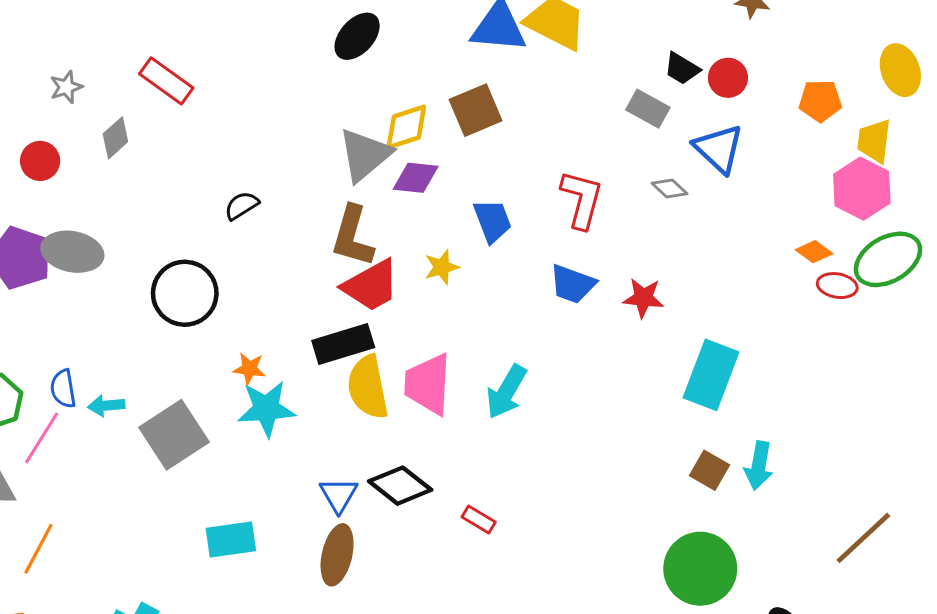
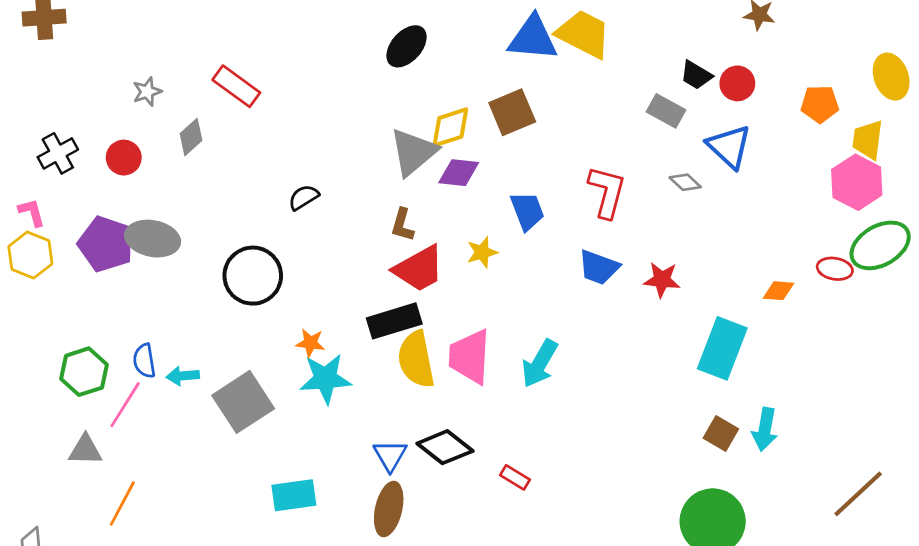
brown L-shape: (352, 236) -> (402, 225), size x0.6
orange diamond: (814, 252) -> (779, 291), moved, turned -32

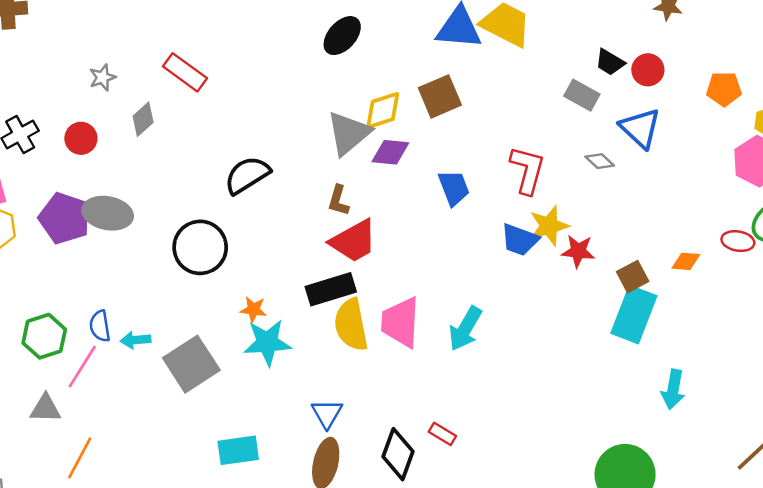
black semicircle: (304, 197) -> (247, 175), size x1.6
yellow star: (482, 252) -> (549, 226), moved, size x1.4
brown square: (721, 433) -> (633, 277), moved, turned 32
black diamond: (445, 447) -> (398, 454), moved, turned 72

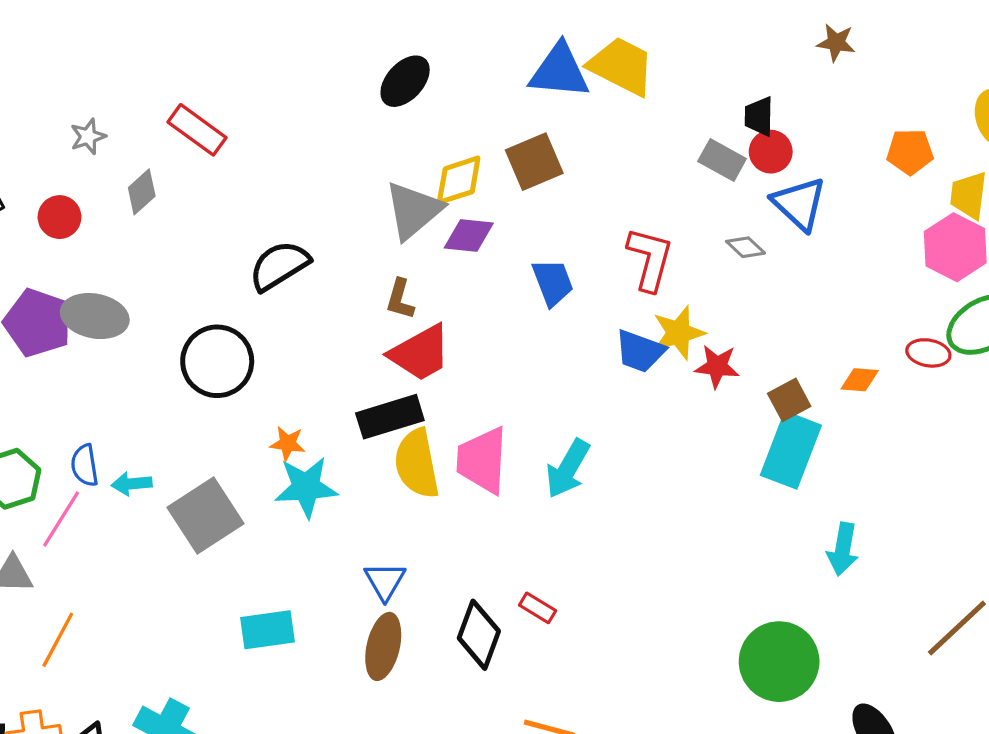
black trapezoid: (610, 62) -> (759, 116), turned 60
red circle: (648, 70) -> (771, 152), moved

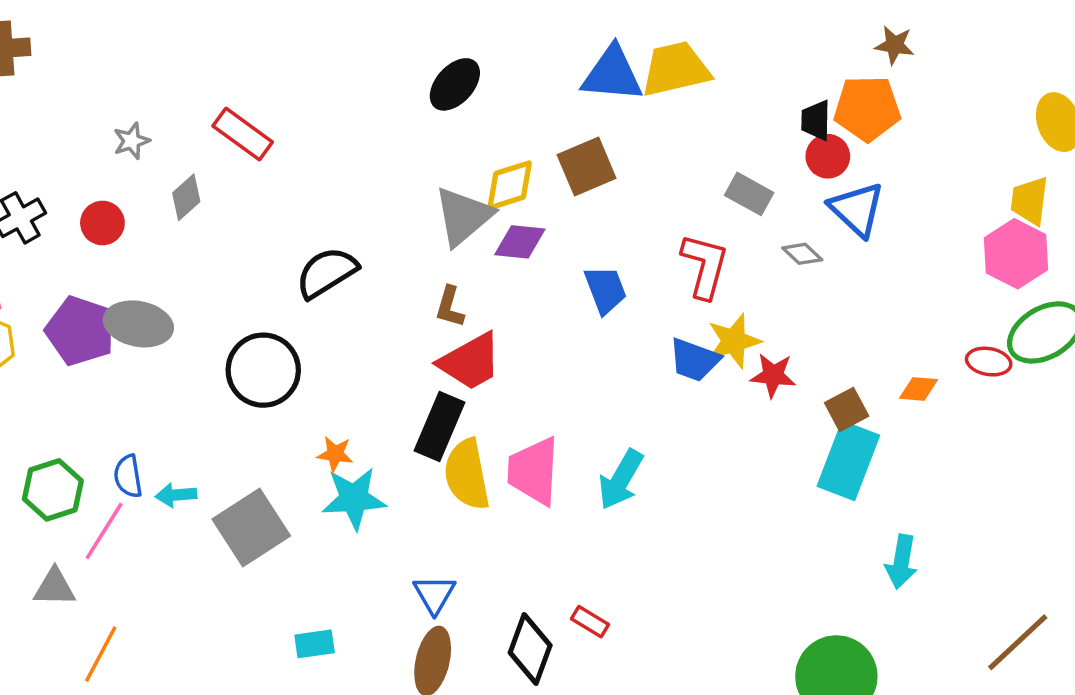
yellow trapezoid: (621, 66) -> (676, 69), turned -40
orange pentagon: (910, 152) -> (867, 108), moved, size x1.4
gray rectangle: (722, 160) -> (749, 194), moved
black rectangle: (390, 417) -> (439, 427), turned -50
cyan rectangle: (267, 630) -> (315, 644), size x0.7

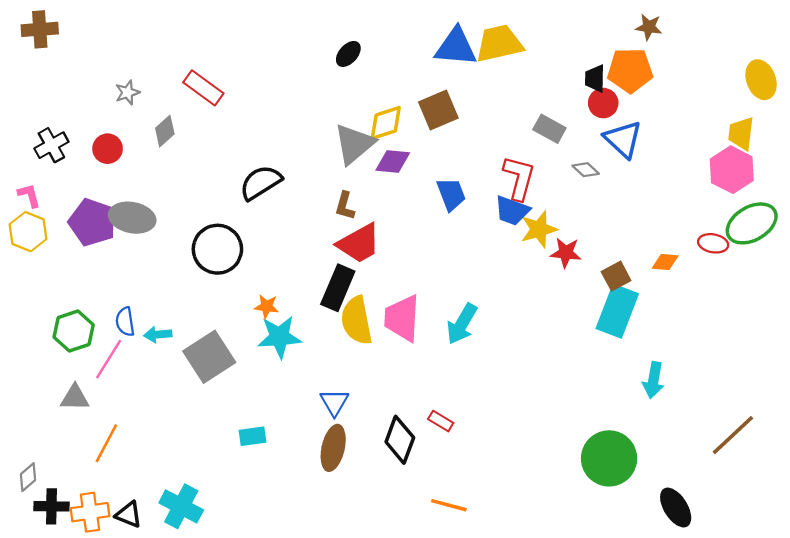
black ellipse: (455, 84) -> (348, 54), size x0.7
blue trapezoid: (694, 360) -> (512, 211), moved

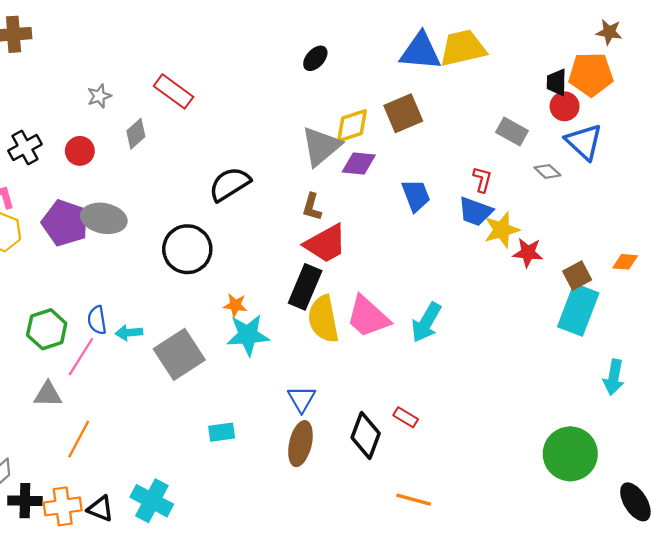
red L-shape: (519, 178) -> (482, 179), size x0.6
pink trapezoid: (402, 318) -> (368, 317), turned -51

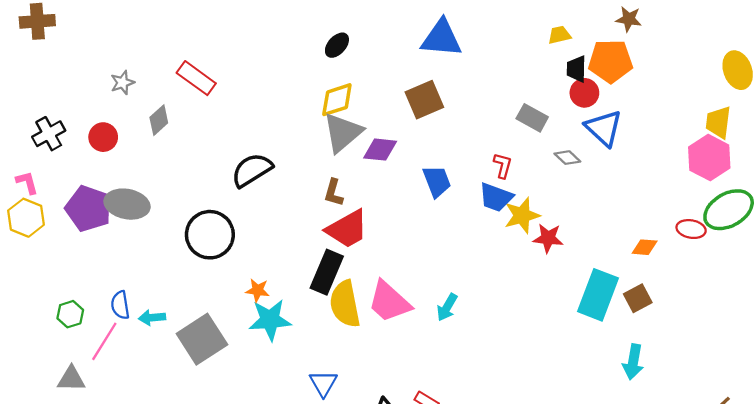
yellow trapezoid: (463, 48) -> (559, 35), moved, size x0.5
yellow diamond: (352, 126) -> (337, 100), moved
brown square: (577, 276) -> (638, 298), moved
cyan arrow: (426, 322) -> (447, 307), size x0.7
green hexagon: (47, 329) -> (70, 314), size x0.7

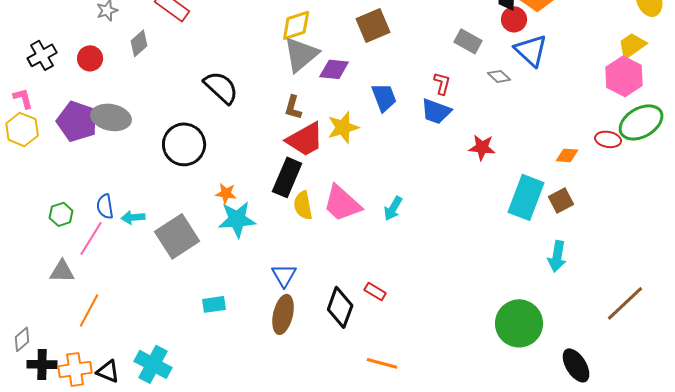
yellow trapezoid: (718, 122) -> (632, 45), turned 48
black semicircle: (252, 170) -> (221, 87), turned 75
yellow star: (522, 215) -> (343, 127), moved
yellow semicircle: (345, 304) -> (303, 205), size x0.7

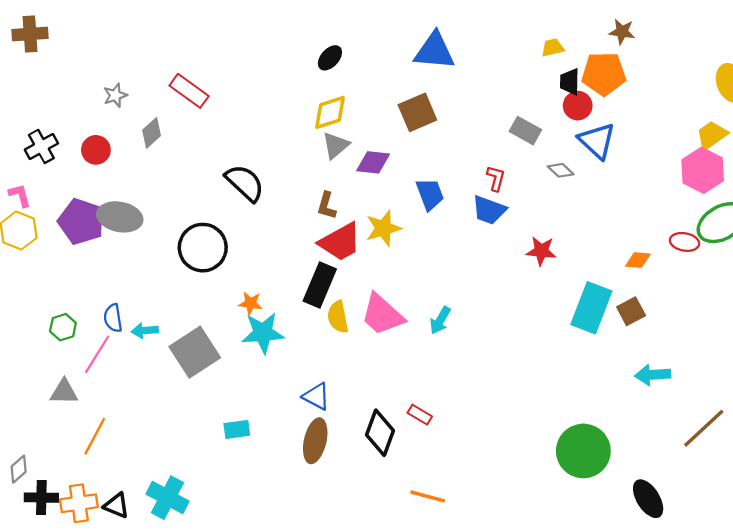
gray triangle: (301, 54) -> (336, 145), size x0.7
cyan arrow: (557, 256) -> (653, 375), moved, turned 76
blue triangle: (284, 275) -> (316, 396), turned -32

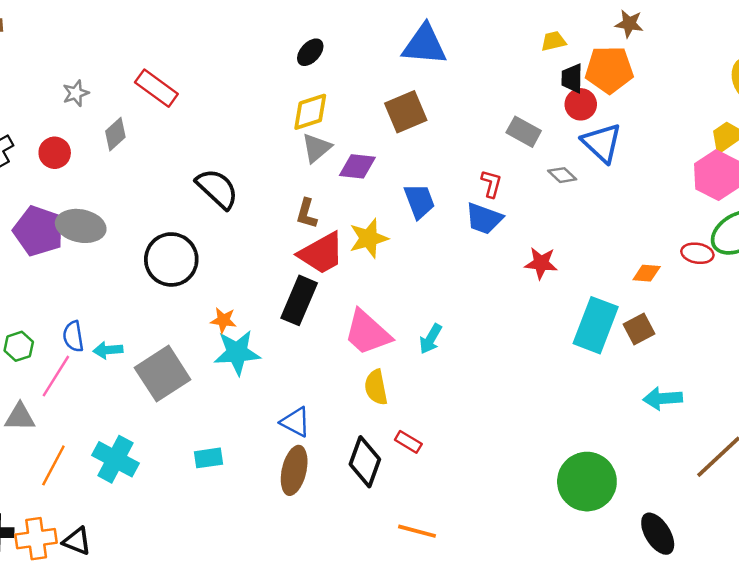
yellow semicircle: (338, 317) -> (376, 387), moved
cyan cross: (167, 498) -> (115, 459), moved

